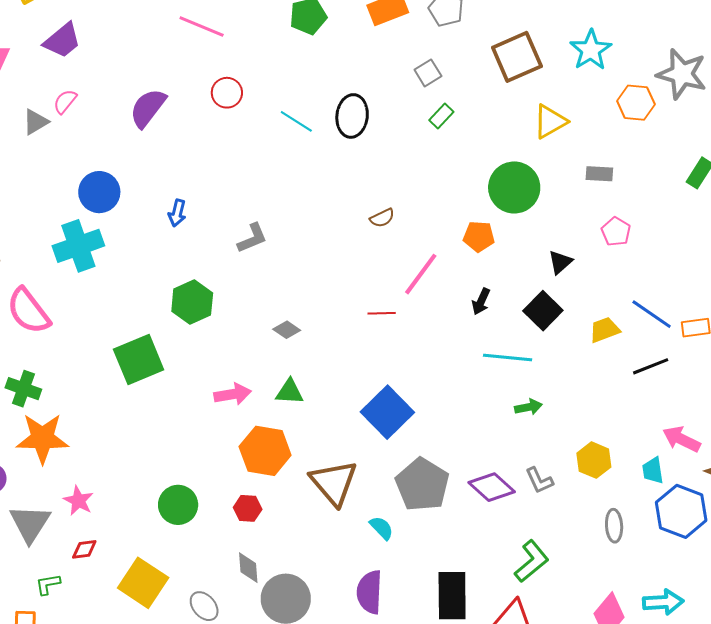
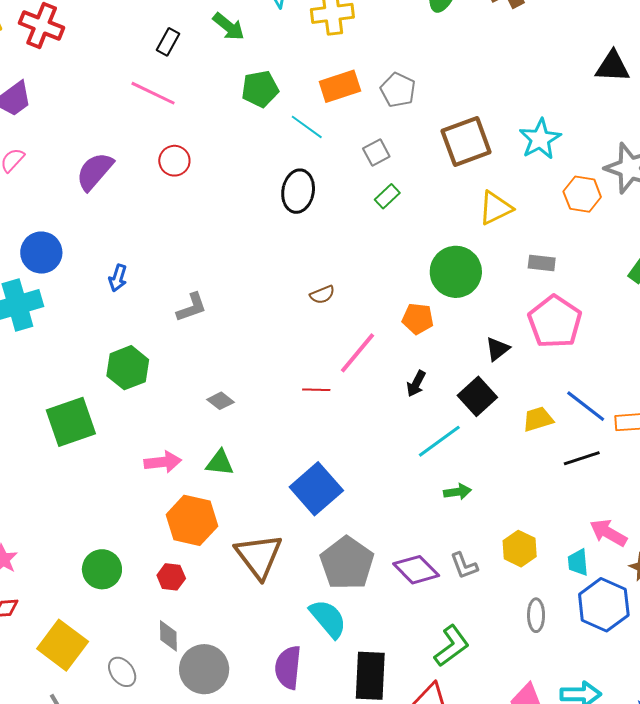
cyan line: (296, 121) -> (307, 127), moved
pink pentagon: (616, 232) -> (555, 322), size x1.8
cyan line: (508, 358) -> (439, 441), turned -45
cyan semicircle: (382, 528) -> (328, 619), moved, size x1.6

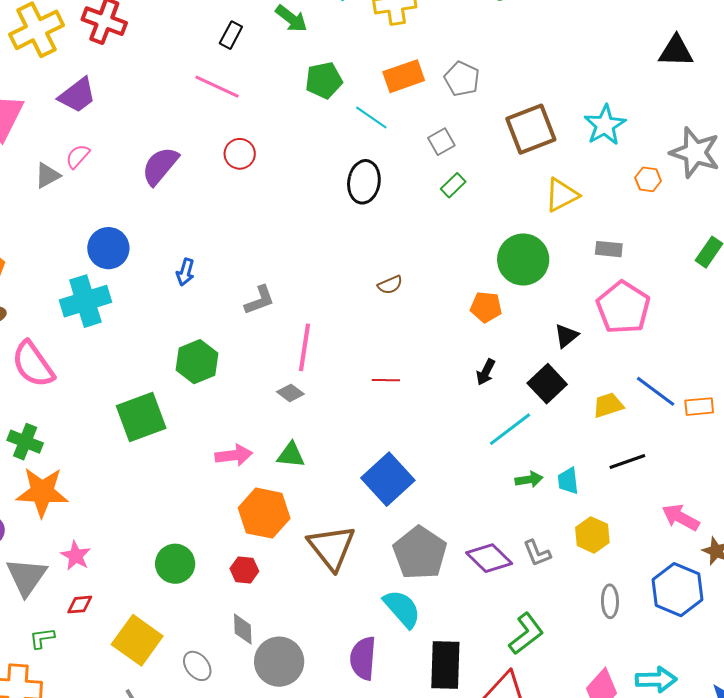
orange hexagon: (582, 194) -> (648, 179), size x0.7
pink line: (357, 353) -> (305, 347), moved, turned -30
black line: (582, 458) -> (627, 461), moved
cyan trapezoid: (578, 562) -> (568, 481), moved

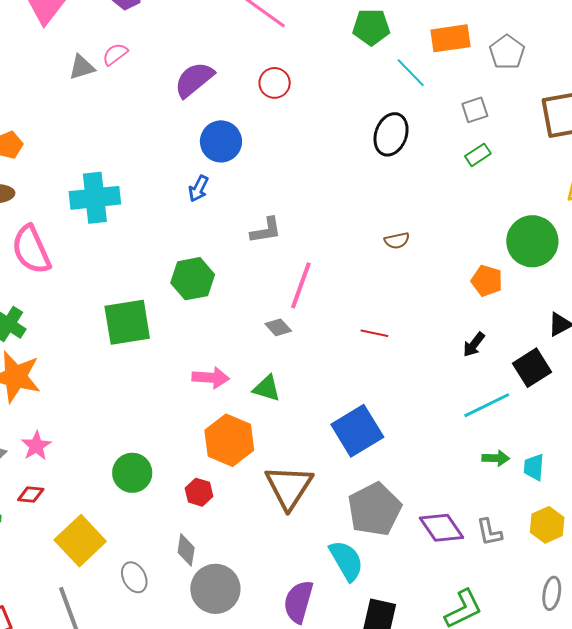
blue circle: (108, 248) -> (221, 141), moved

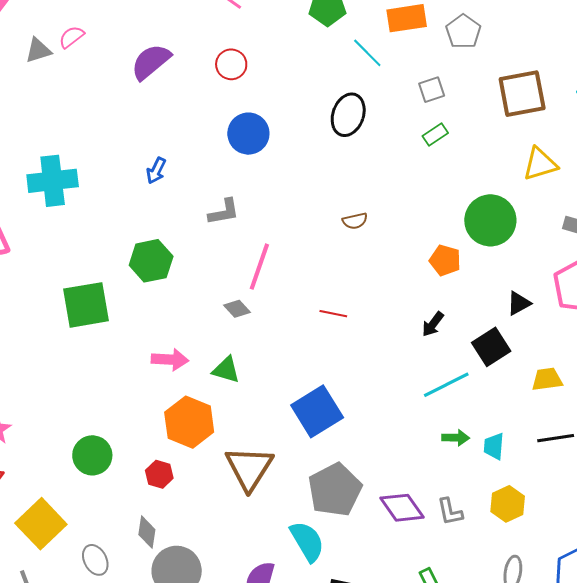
blue circle: (221, 141) -> (248, 134), moved

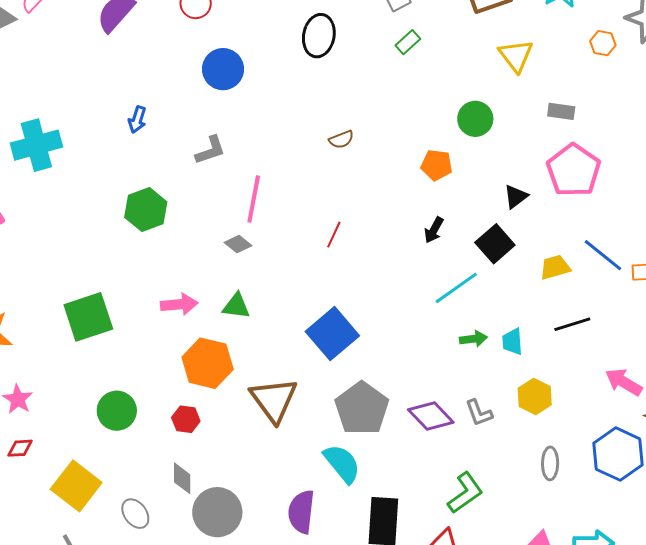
yellow triangle: (540, 164) -> (516, 56), turned -42
green circle: (490, 220) -> (475, 119), size x0.7
green square: (86, 305) -> (88, 317), moved
red line: (333, 314) -> (334, 235), turned -68

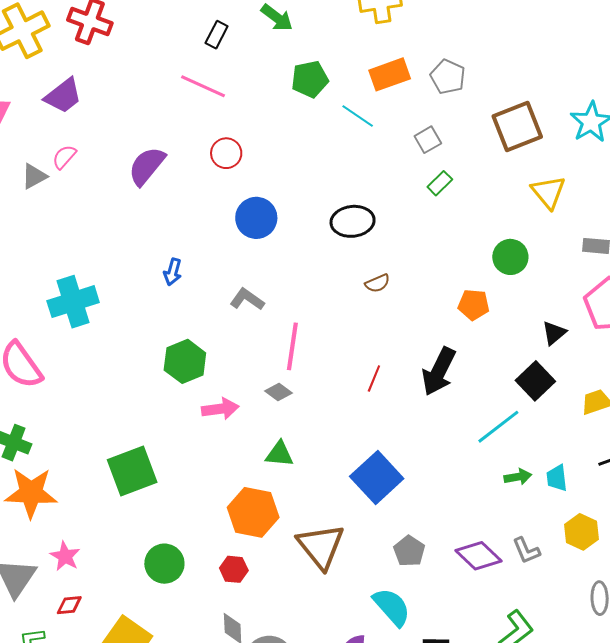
black ellipse: (319, 36) -> (353, 221), moved, turned 75
gray L-shape: (210, 150) -> (247, 299), turned -124
black arrow: (434, 230) -> (439, 371), moved, size x1.8
pink arrow: (179, 304) -> (220, 409), moved
gray pentagon: (362, 408) -> (409, 551), size x0.6

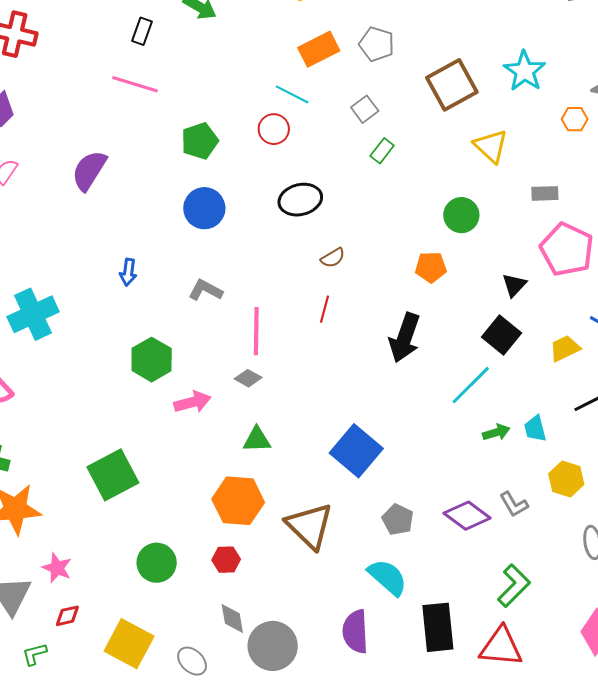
green pentagon: (310, 79) -> (200, 141), moved
red circle: (226, 153) -> (274, 129), moved
red line: (374, 379) -> (324, 309), moved

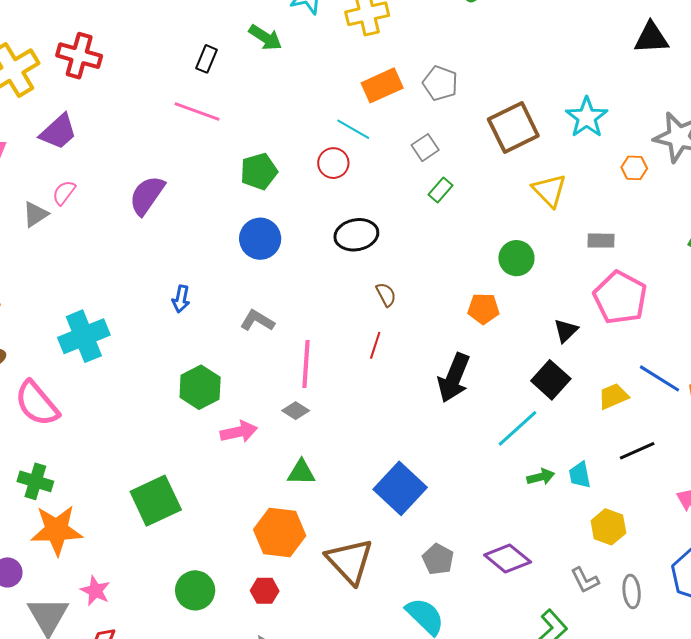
brown semicircle: (333, 258) -> (386, 295), turned -90
gray L-shape: (514, 504) -> (585, 580), moved

